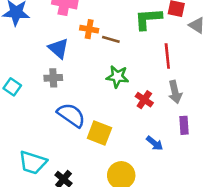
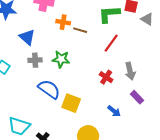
blue triangle: (58, 48) -> (27, 37), moved
red line: (167, 56) -> (111, 43), moved, turned 42
green star: (117, 77) -> (61, 59), moved
purple rectangle: (184, 125) -> (137, 97), turned -40

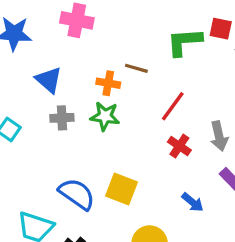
orange cross: (63, 22) -> (108, 83), moved
red line: (111, 43) -> (173, 106), moved
blue semicircle: (49, 89) -> (77, 194), moved

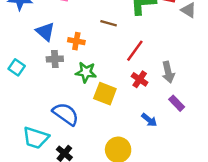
orange cross: (108, 83) -> (76, 41), moved
green star: (105, 116) -> (86, 72), moved
yellow square: (121, 189) -> (105, 94), moved

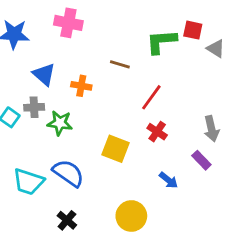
gray cross: (55, 59) -> (34, 107), moved
green star: (86, 72) -> (60, 123), moved
gray arrow: (168, 72) -> (211, 129), moved
cyan trapezoid: (36, 138) -> (28, 182), moved

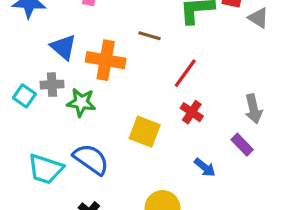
orange cross: (81, 86) -> (106, 60), size x1.6

